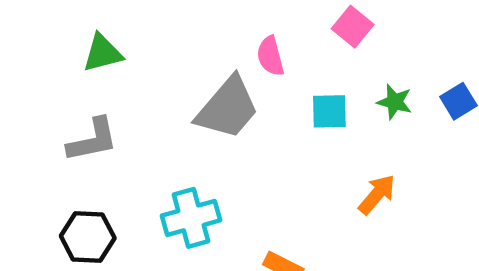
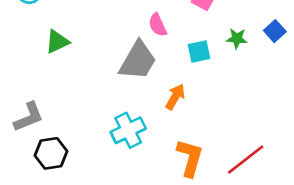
gray L-shape: (93, 140) -> (29, 117), moved
orange arrow: (377, 194) -> (175, 97), moved
black hexagon: (88, 237) -> (51, 153), moved

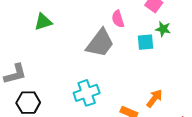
green star: (237, 39) -> (163, 29), moved
orange arrow: (175, 97) -> (154, 98), moved

